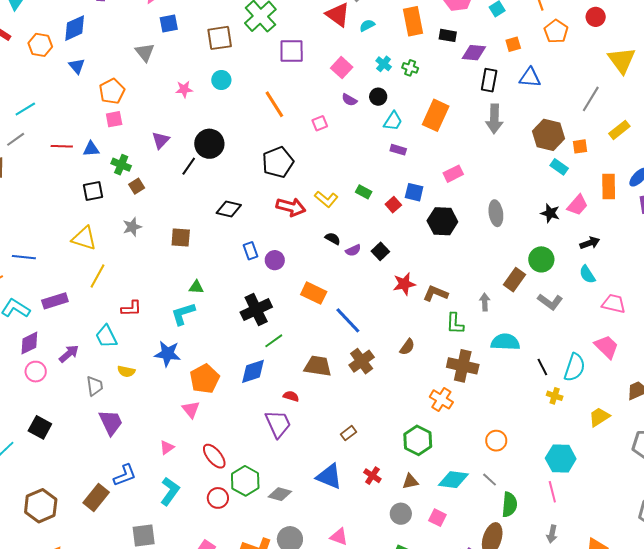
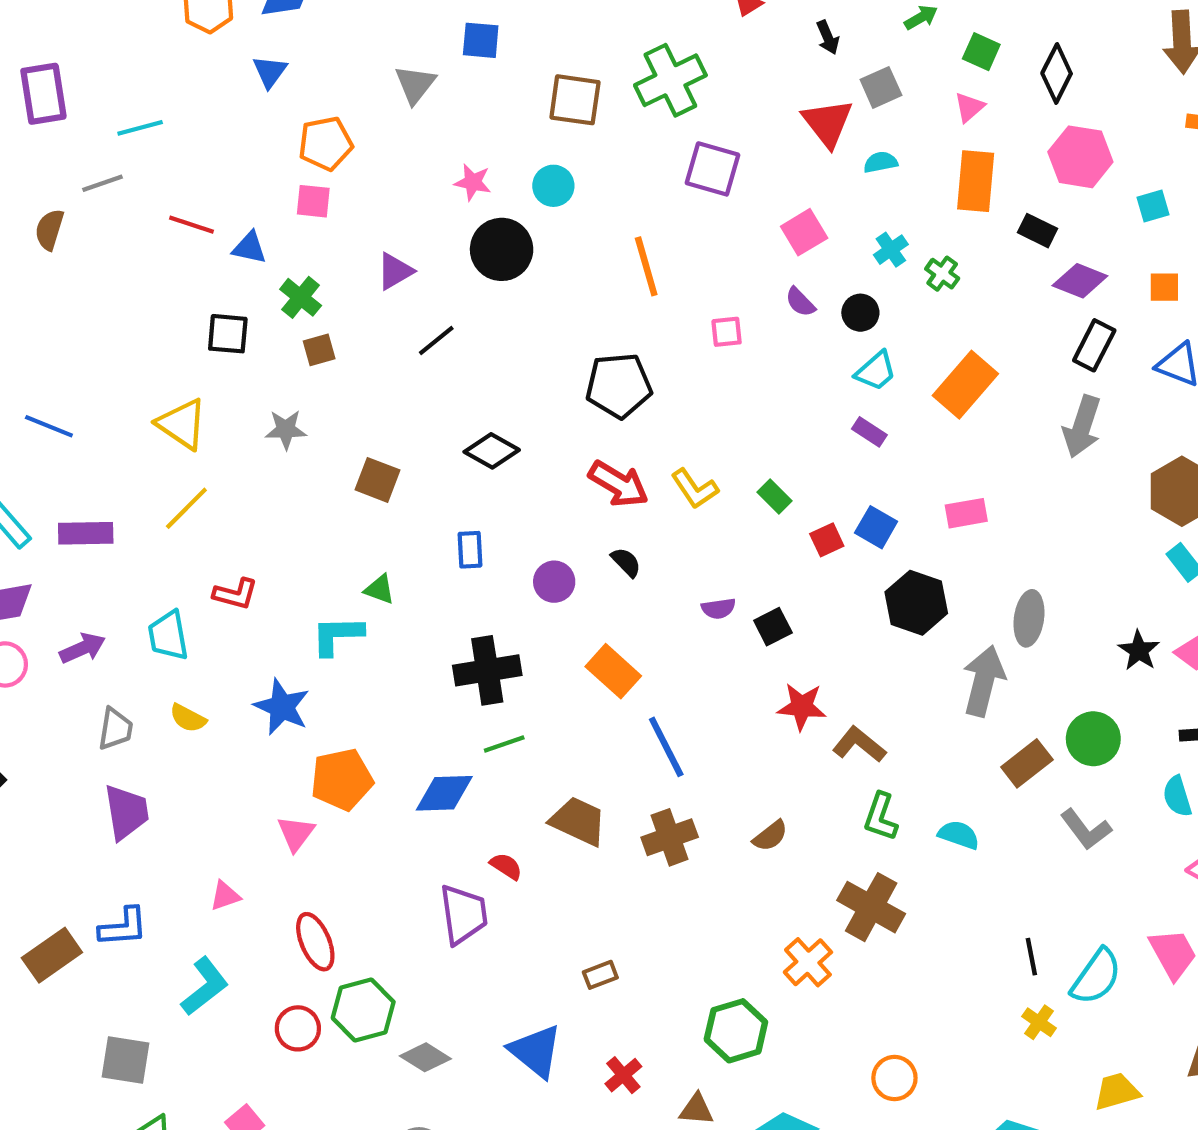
black circle: (209, 144) -> (502, 249), moved
black semicircle: (333, 239) -> (626, 562), moved
blue rectangle: (251, 251) -> (470, 550), moved
gray arrow: (485, 302) -> (984, 681), moved, size x1.8
cyan semicircle: (505, 342) -> (959, 835), moved, size x0.7

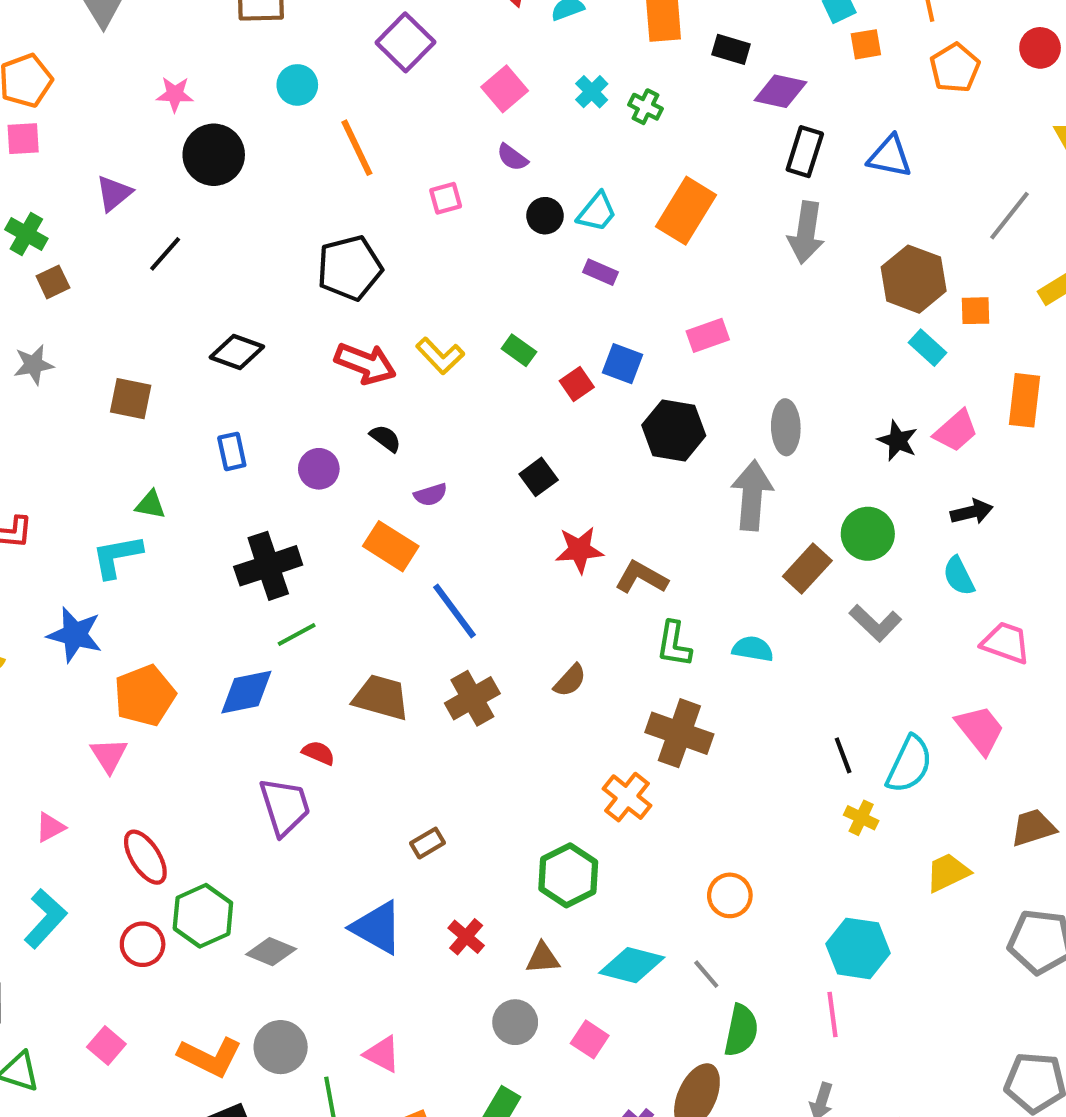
purple square: (713, 169) -> (405, 42), turned 38
cyan circle: (553, 186) -> (297, 85), moved
orange square: (1164, 287) -> (866, 44), moved
black circle: (860, 313) -> (545, 216), moved
purple semicircle: (718, 608) -> (431, 495), moved

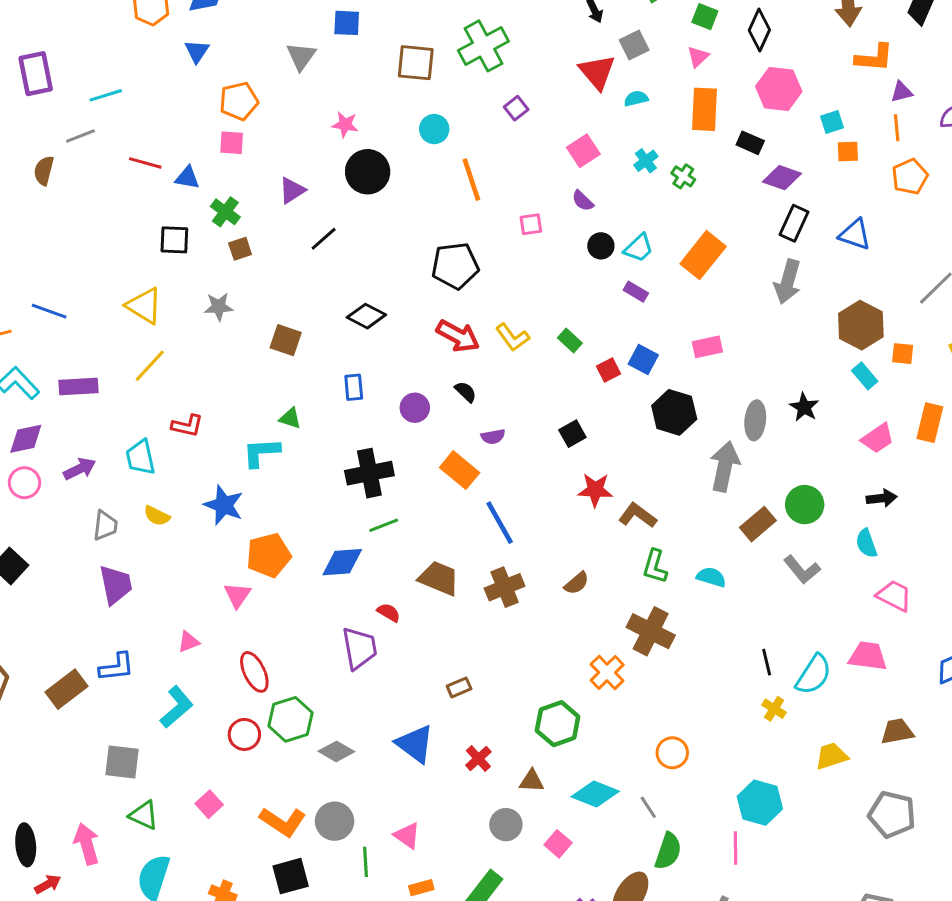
purple square: (405, 42) -> (516, 108), size x0.6
black star: (898, 441) -> (804, 407), moved
pink trapezoid: (980, 730) -> (868, 656), turned -51

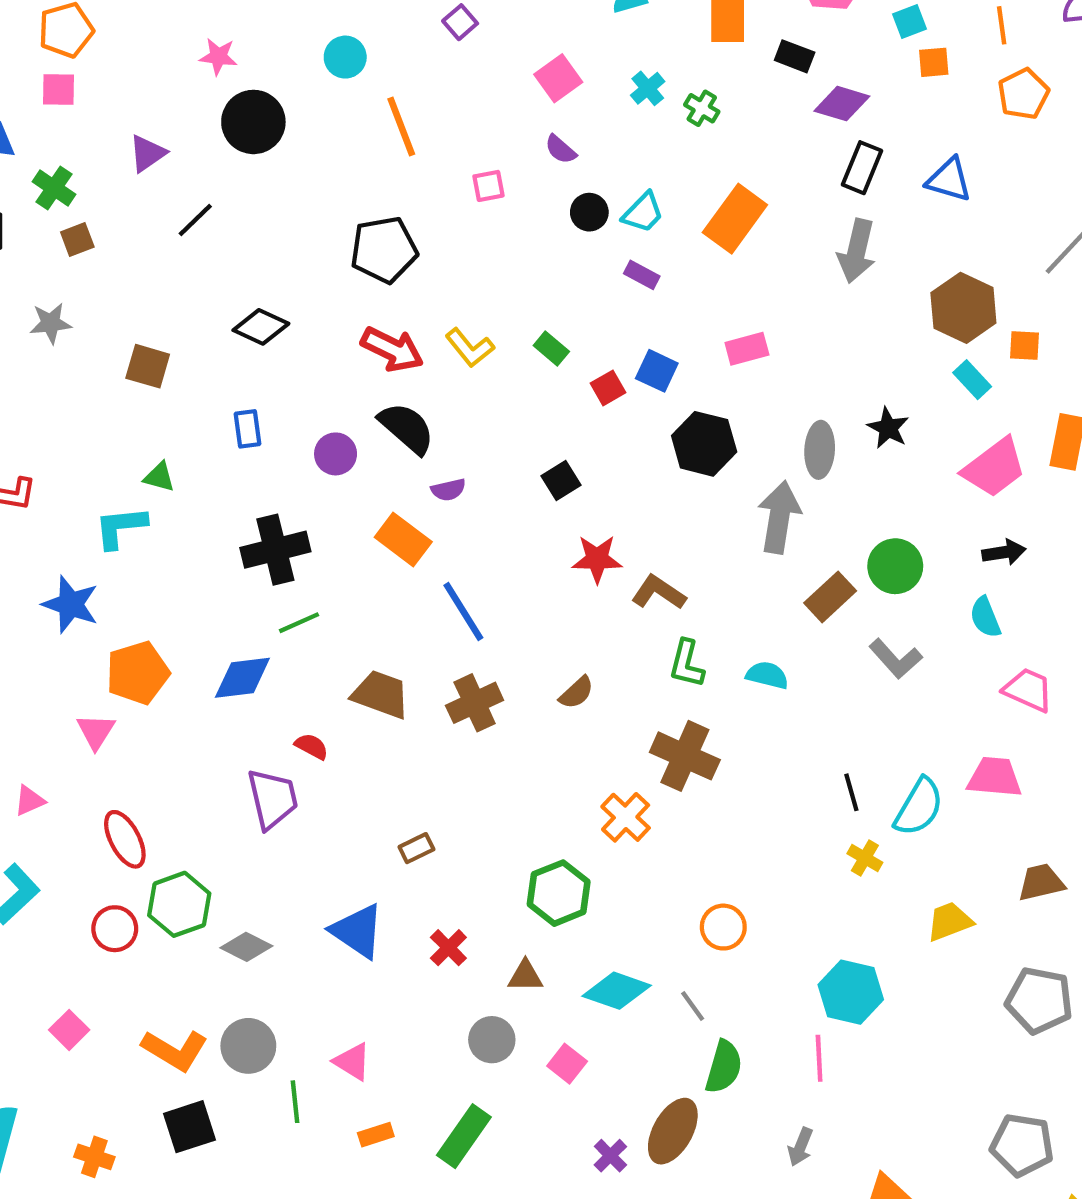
black semicircle: (466, 392) -> (407, 428), size x1.8
pink trapezoid: (877, 438) -> (994, 468), size x1.4

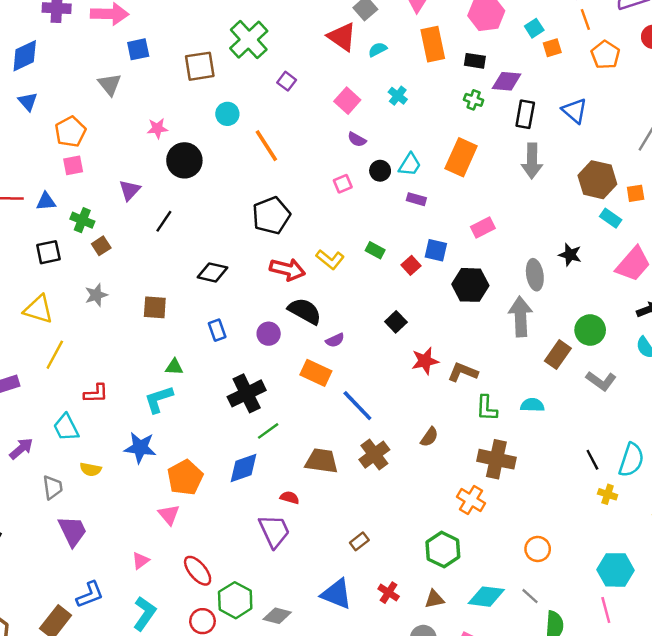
green cross: (702, 108) -> (474, 100), moved
blue triangle: (949, 180) -> (575, 111), turned 36
pink square: (488, 186) -> (343, 184), moved

